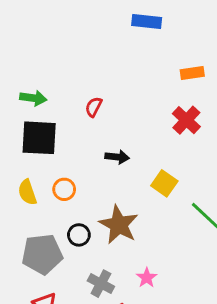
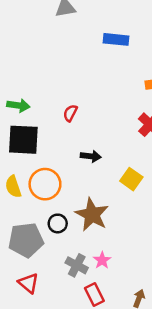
orange circle: (64, 189) -> (45, 184), size x1.6
pink star: (147, 278) -> (102, 260), moved

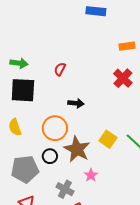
yellow square: (131, 179) -> (108, 139), moved
orange circle: (45, 184) -> (55, 128), moved
pink star: (102, 260) -> (91, 175), moved

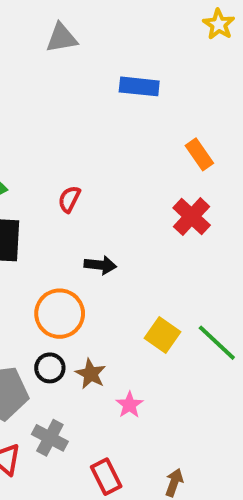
orange rectangle: (127, 46) -> (199, 154), turned 63
brown star: (77, 149) -> (91, 374), moved, size x0.6
gray cross: (65, 189) -> (50, 438), moved

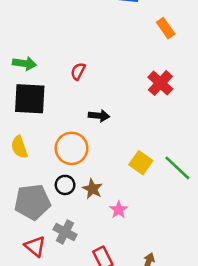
orange rectangle: (199, 154) -> (166, 28), moved

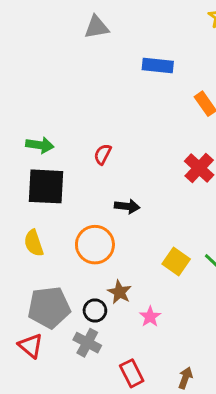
black circle: (65, 185) -> (95, 310), moved
red triangle: (35, 246) -> (31, 346), moved

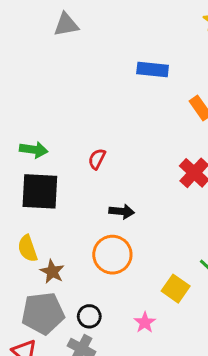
gray triangle: (96, 27) -> (66, 25), moved
orange circle: (95, 245) -> (112, 255), moved
yellow square: (176, 261) -> (176, 289), moved
brown star: (119, 292) -> (52, 272), moved

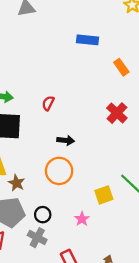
yellow square: (176, 289) -> (104, 195), turned 36

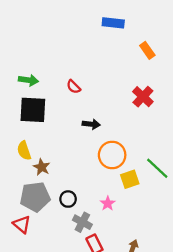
red semicircle: (48, 103) -> (74, 87), turned -72
orange circle: (59, 171) -> (112, 155), moved
gray cross: (37, 238) -> (82, 222), moved

